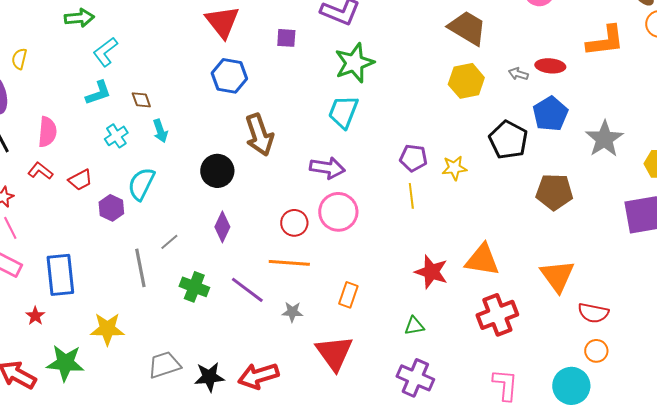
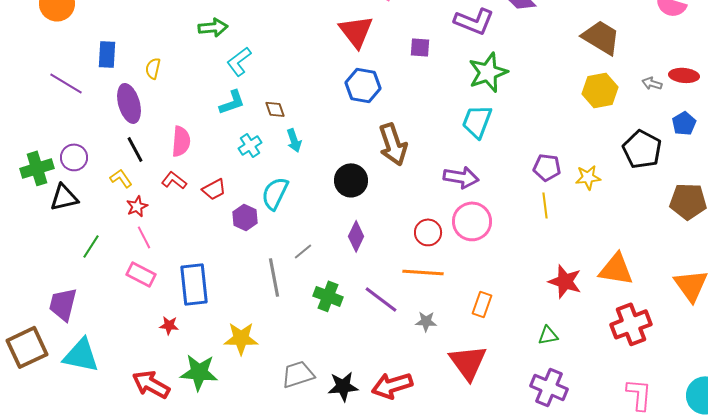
blue pentagon: (550, 114) -> (684, 123), size x0.7
red star: (35, 316) -> (169, 325), turned -30

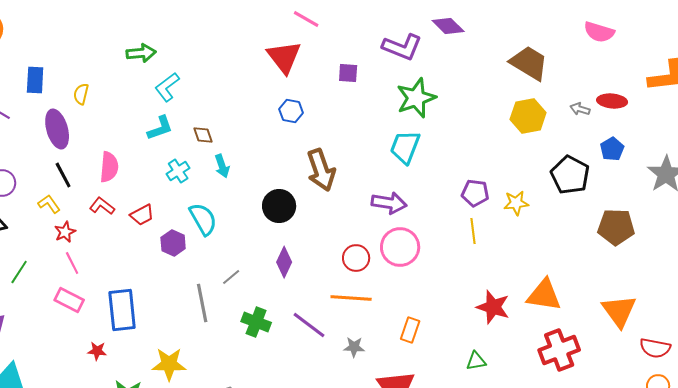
blue hexagon: (363, 85) -> (291, 111), size x0.7
cyan semicircle: (275, 193) -> (203, 219), turned 124

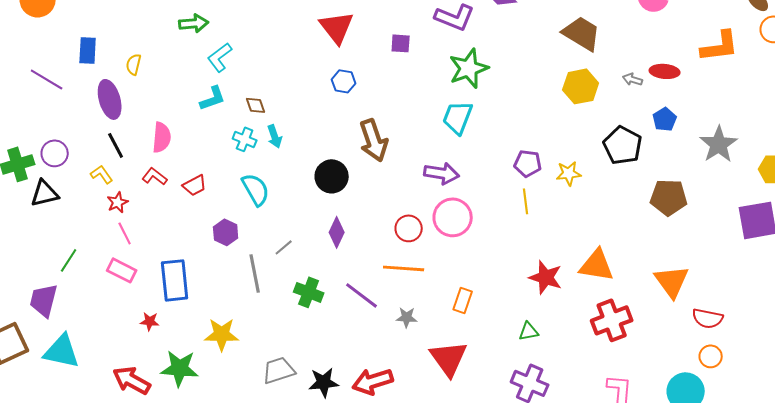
cyan cross: (178, 171) -> (245, 139), moved, turned -35
purple hexagon: (173, 243) -> (226, 232), moved
green line: (19, 272) -> (69, 260), moved

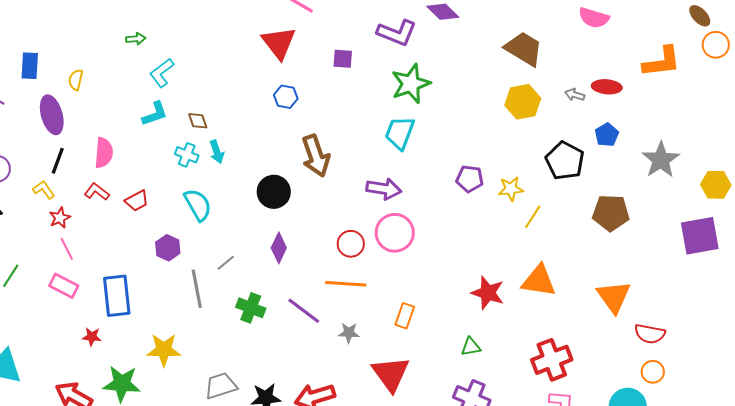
green arrow: (194, 23) -> (136, 39), size x0.7
black line: (116, 145) -> (58, 161), turned 48
yellow line: (526, 201) -> (533, 217), moved, turned 40
red cross: (612, 320) -> (552, 360), moved

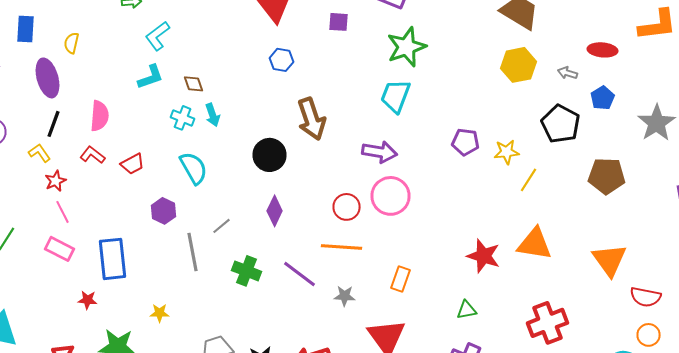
gray arrow: (575, 95) -> (568, 73), moved
yellow star: (164, 350) -> (160, 313), size x0.6

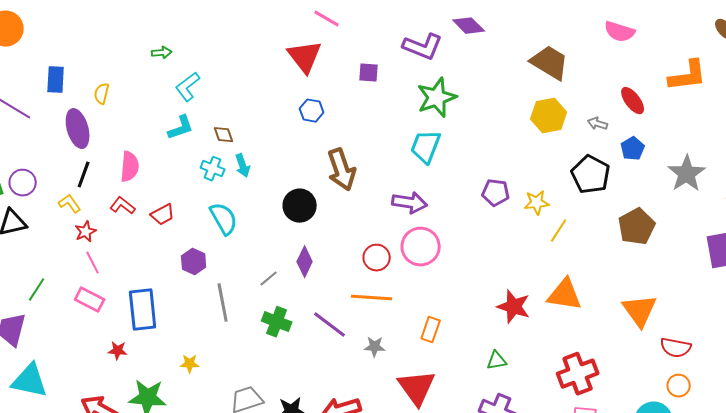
red ellipse: (602, 50) -> (633, 101), turned 48
brown pentagon: (606, 176) -> (637, 227), turned -30
gray line: (222, 226) -> (269, 279), moved

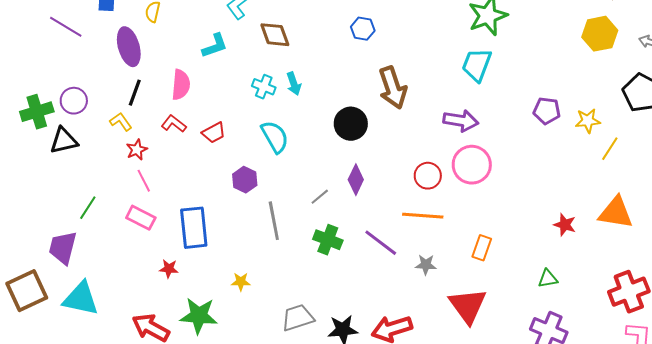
cyan L-shape: (181, 128) -> (215, 46), moved
brown diamond: (224, 135) -> (275, 35), moved, size x1.5
red star: (514, 307) -> (565, 225), size x0.7

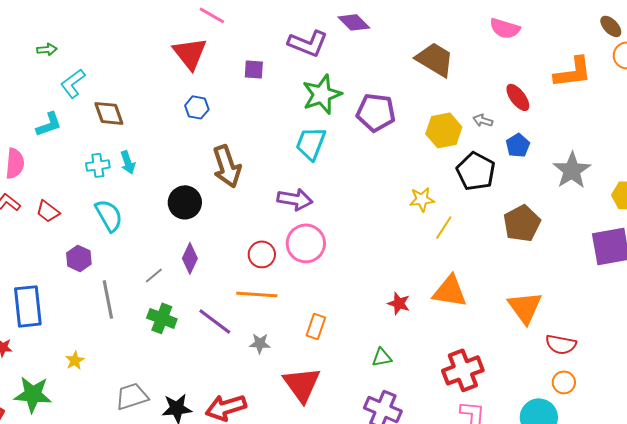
yellow hexagon: (600, 34) -> (444, 130), moved
cyan cross: (264, 87) -> (98, 165), turned -30
purple pentagon: (547, 111) -> (376, 112), moved, size x1.4
red trapezoid: (214, 133) -> (48, 211), turned 65
yellow star: (241, 282) -> (75, 360), turned -30

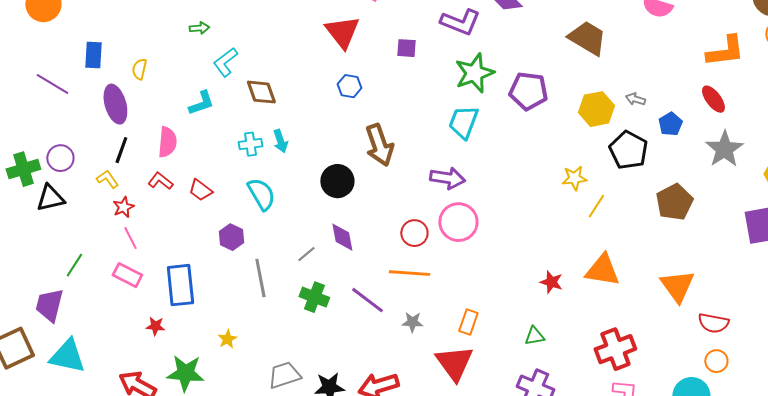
red ellipse: (518, 97) -> (713, 99), moved
purple diamond: (190, 258) -> (342, 237), turned -36
orange rectangle: (316, 326) -> (468, 322), moved

